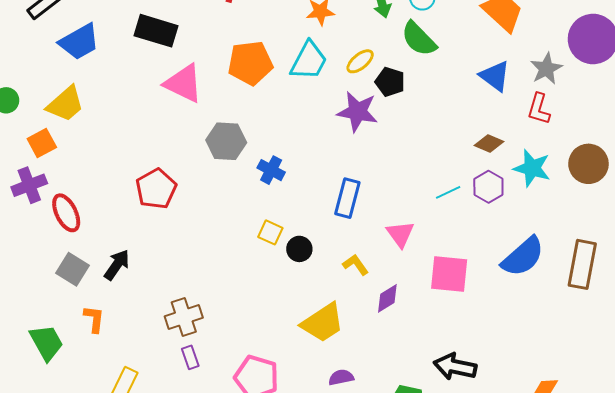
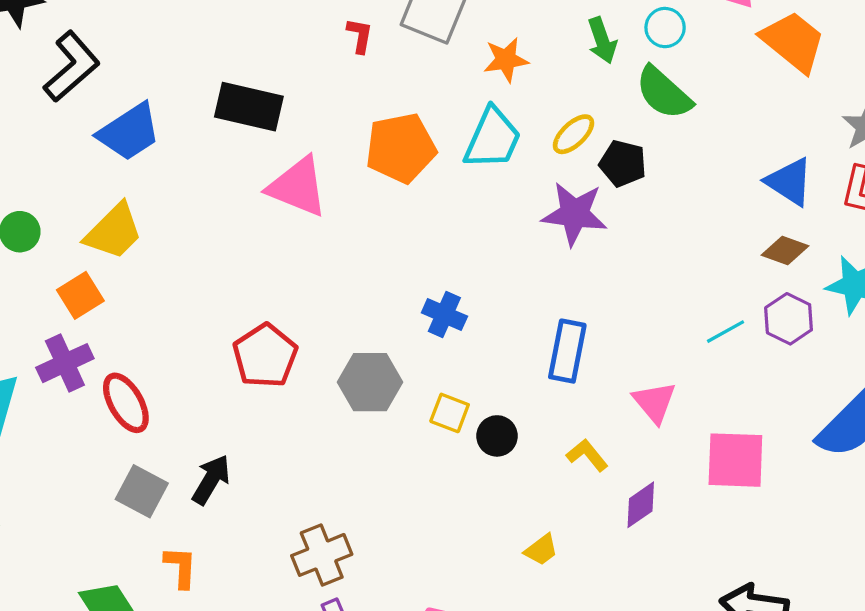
blue triangle: (495, 76) -> (789, 182), moved
gray hexagon: (226, 141) -> (370, 382), moved
yellow trapezoid: (323, 323) -> (541, 550), size x0.5

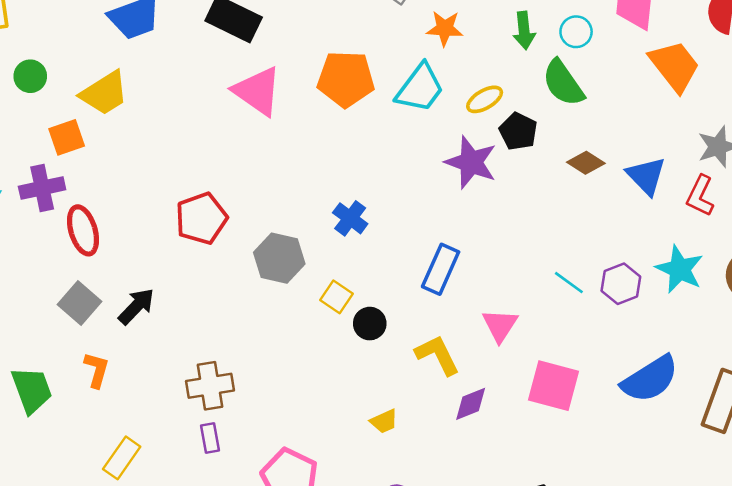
brown diamond: (785, 250) -> (586, 163), moved
cyan line: (726, 332) -> (569, 283), turned 52
yellow L-shape: (587, 455) -> (437, 355), size x1.4

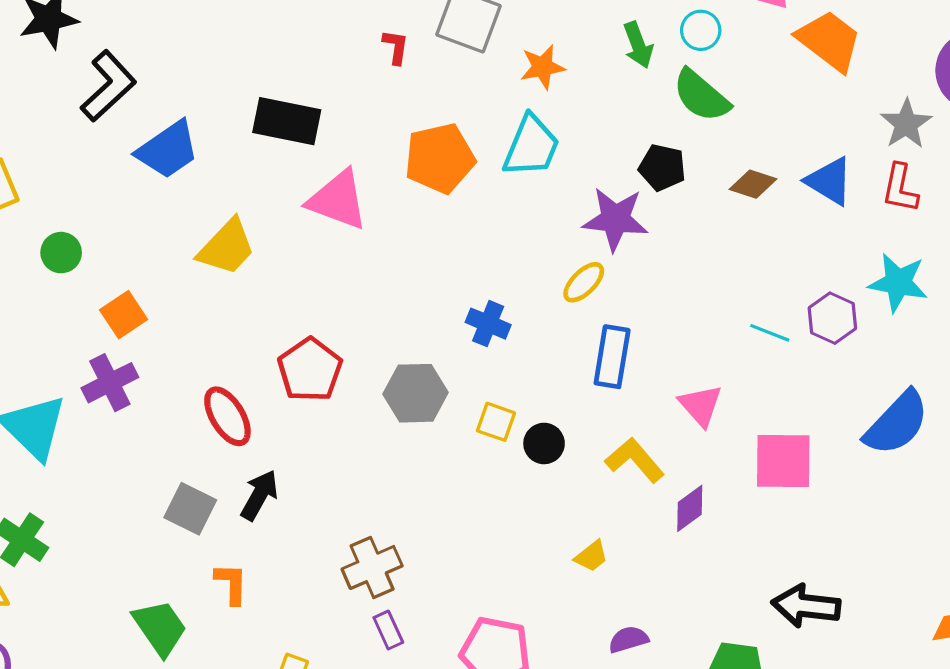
yellow trapezoid: (104, 93) -> (227, 247), moved
yellow ellipse: (485, 99) -> (584, 282), moved
red ellipse: (83, 230) -> (227, 416), moved

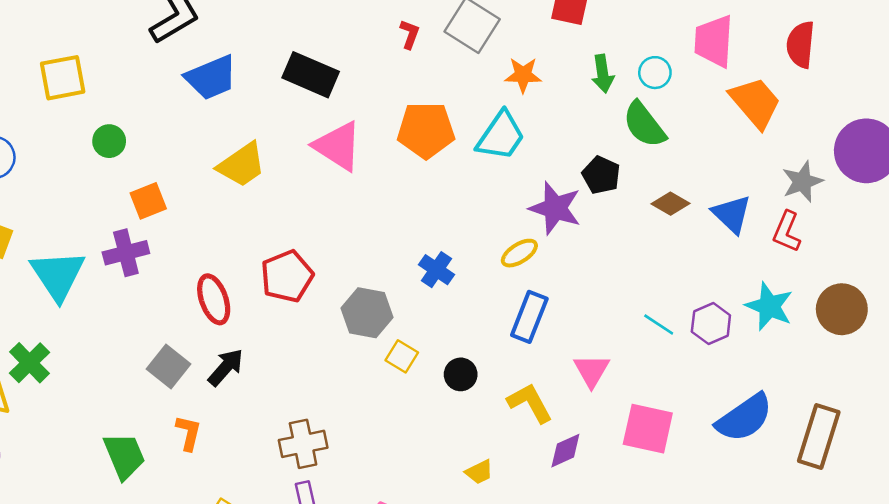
yellow square: (496, 422) -> (402, 356), moved

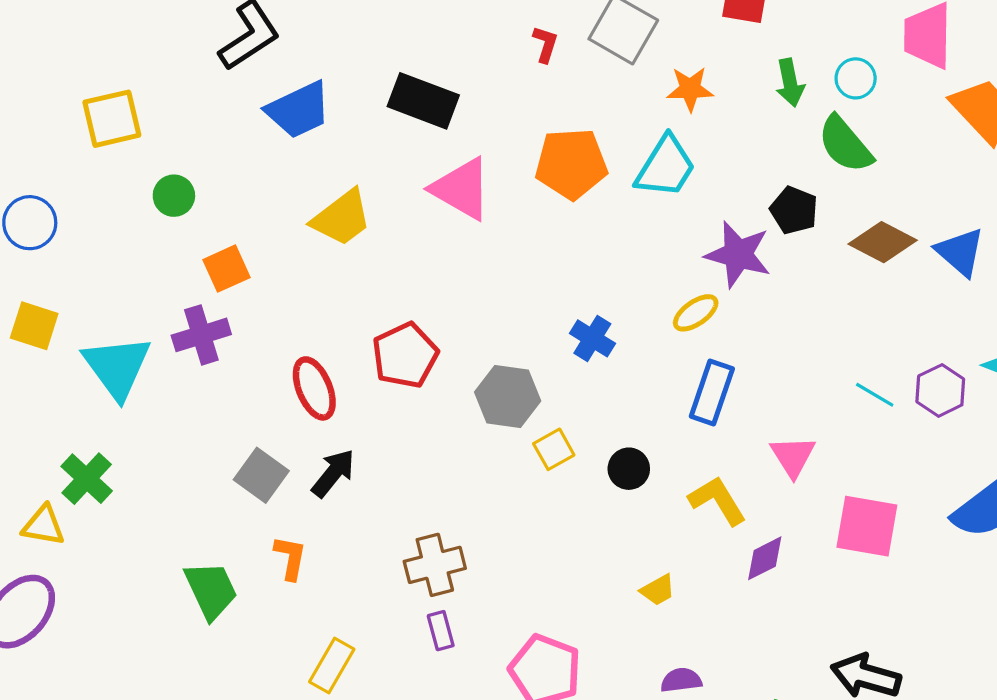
brown diamond: (670, 204) -> (883, 242), size x1.4
yellow square: (402, 356) -> (554, 449), turned 32

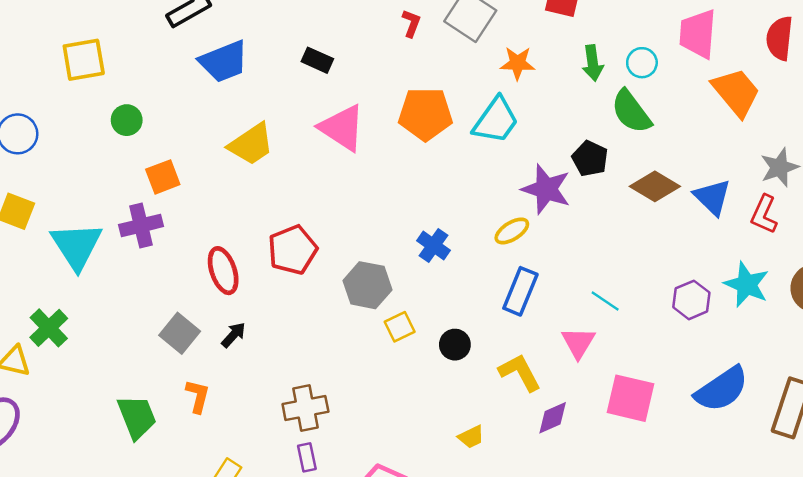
black rectangle: (423, 101) -> (317, 60), size x0.6
cyan line: (875, 395) -> (605, 301), moved
black arrow: (333, 473) -> (234, 335), size x0.7

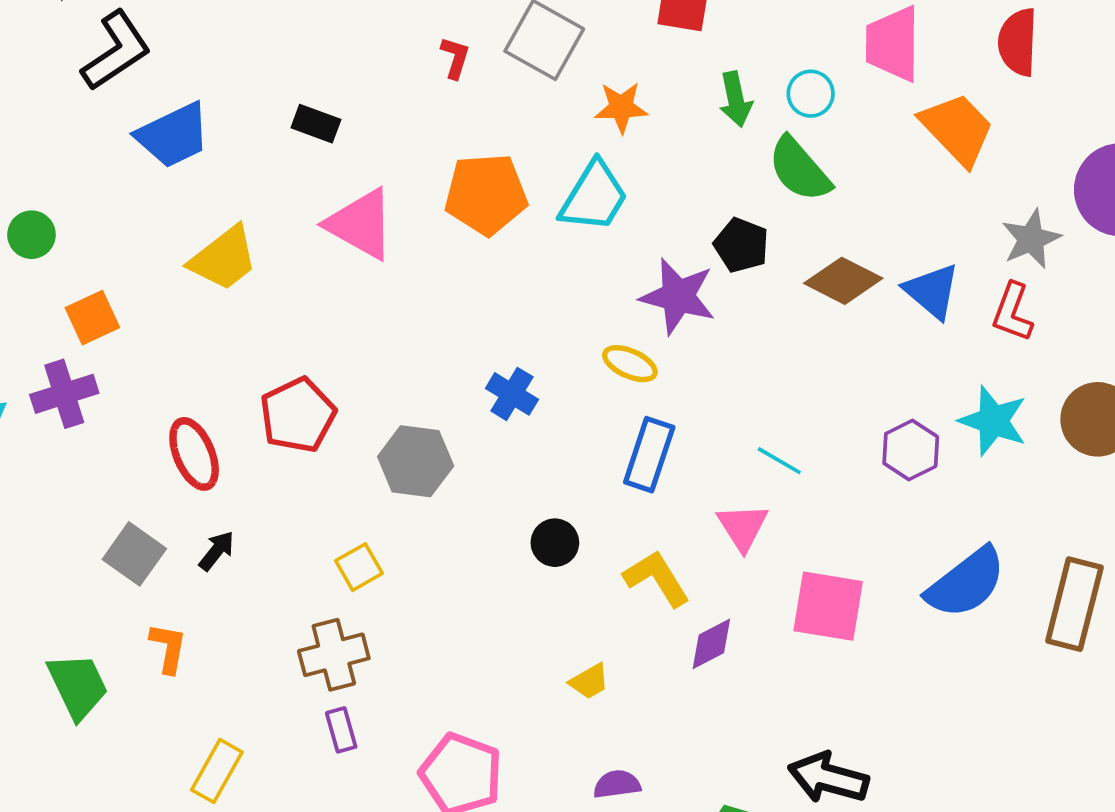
yellow ellipse: (512, 231) -> (630, 364), turned 60
yellow square: (400, 327) -> (359, 567), moved

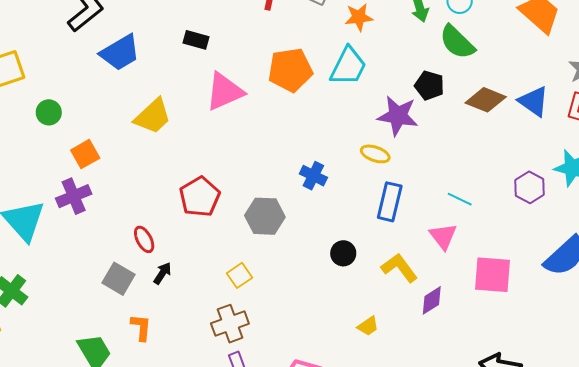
pink triangle: (361, 224) -> (225, 92), turned -48
red ellipse: (194, 454) -> (144, 239), moved, size x0.7

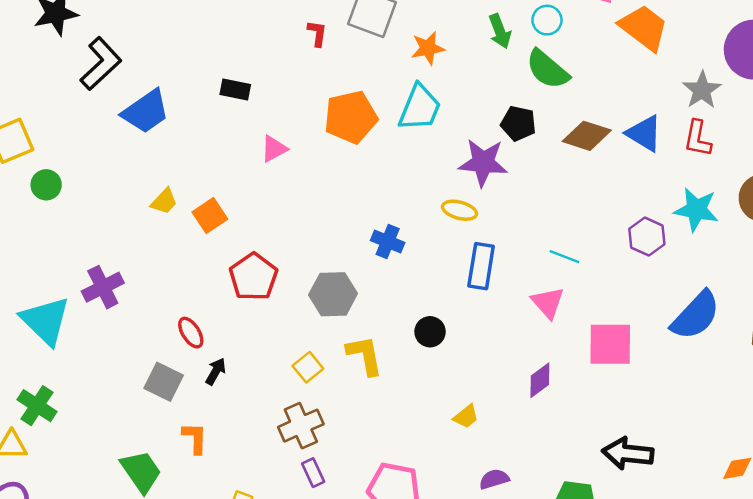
pink triangle: (225, 92) -> (274, 149), size x0.6
green circle: (49, 112) -> (46, 185), moved
yellow trapezoid: (153, 116) -> (164, 201), moved, size x0.6
orange square: (85, 154) -> (210, 216), moved
yellow L-shape: (399, 268) -> (365, 355), moved, turned 30

